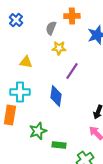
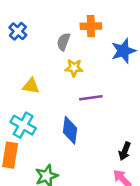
purple line: (72, 71) -> (91, 98), turned 48
cyan cross: (20, 92) -> (23, 125), turned 30

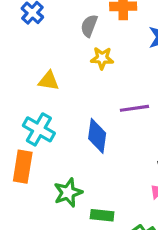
purple line: (91, 98) -> (134, 108), moved

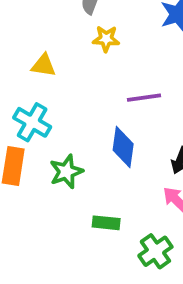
blue diamond: (97, 136) -> (123, 147), moved
green star: (68, 193) -> (66, 172), moved

